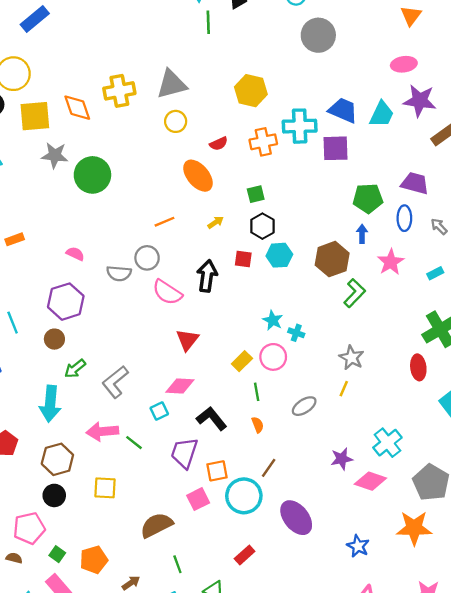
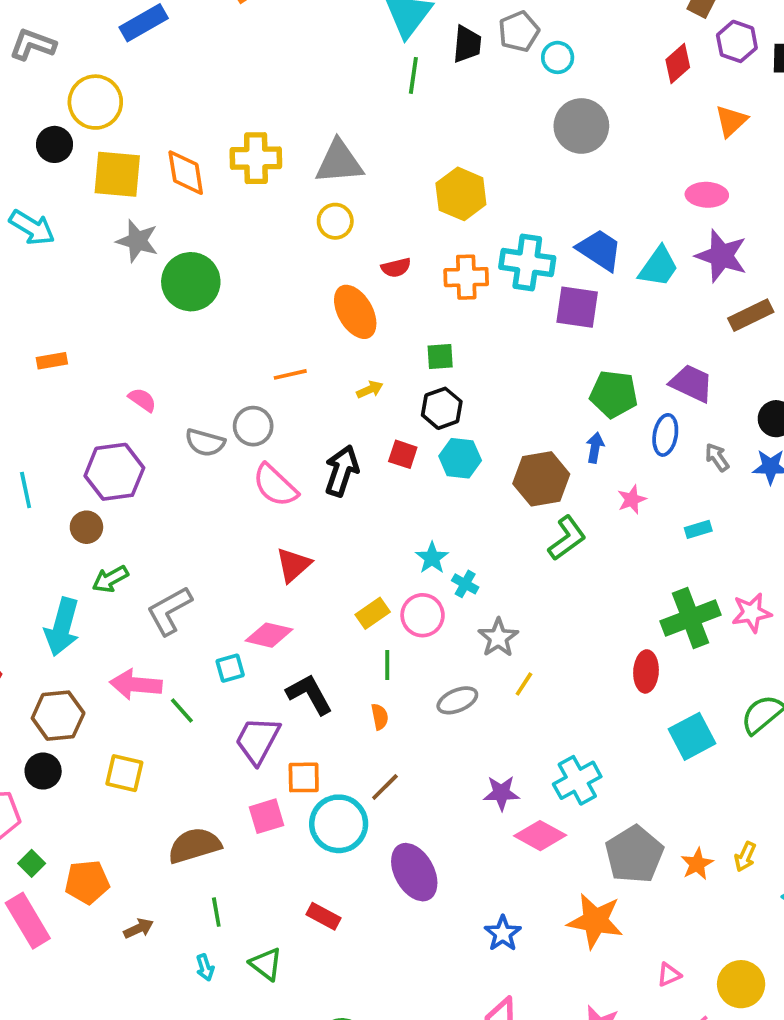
pink star: (391, 262) -> (632, 500), size x0.7
gray star: (351, 358) -> (498, 638), moved
red rectangle: (245, 555) -> (324, 916), turned 60

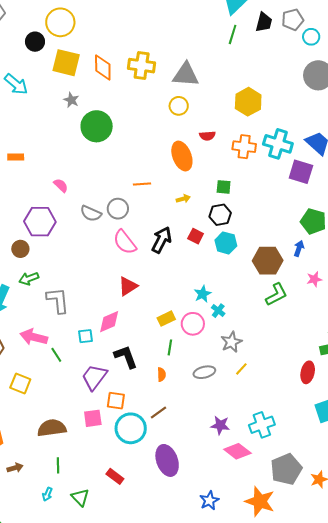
gray star: (137, 241) -> (71, 100), size x0.7
gray L-shape: (169, 611) -> (58, 300), turned 104
pink diamond: (269, 635) -> (109, 322), turned -45
cyan arrow: (205, 968) -> (47, 494), turned 32

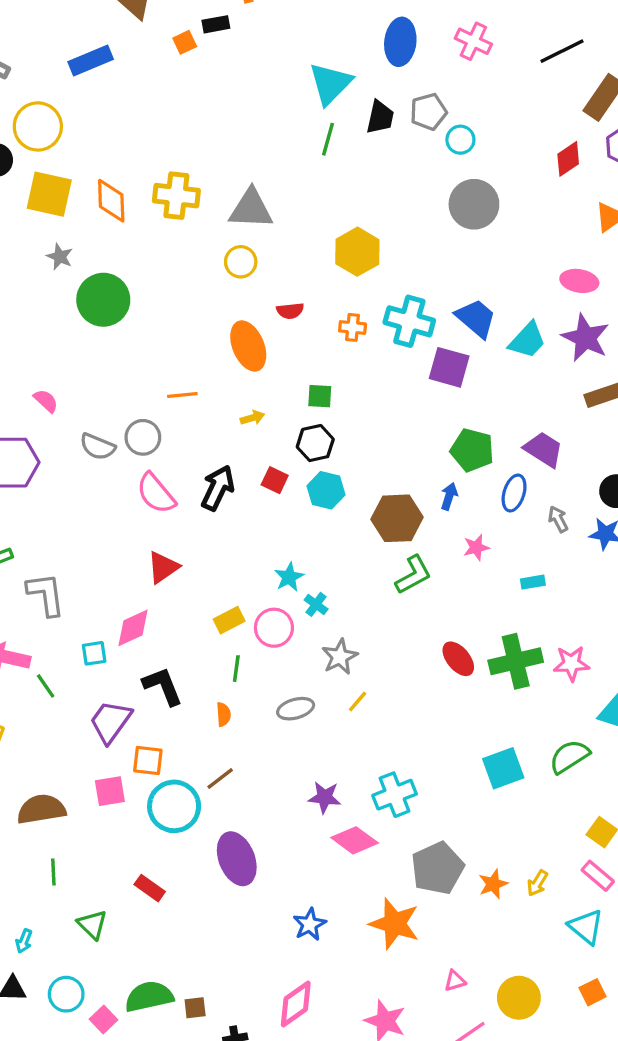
orange cross: (244, 147) -> (353, 327), size x0.7
red ellipse: (308, 372) -> (458, 659), moved, turned -50
cyan arrow: (47, 494) -> (24, 941), moved

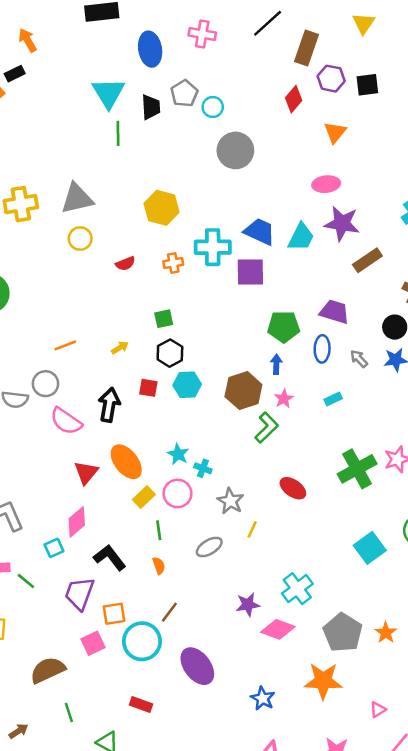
orange ellipse: (248, 346) -> (126, 462), moved
pink star: (476, 547) -> (284, 399), moved
cyan rectangle: (533, 582) -> (333, 399), moved
red ellipse: (458, 659) -> (293, 488), moved

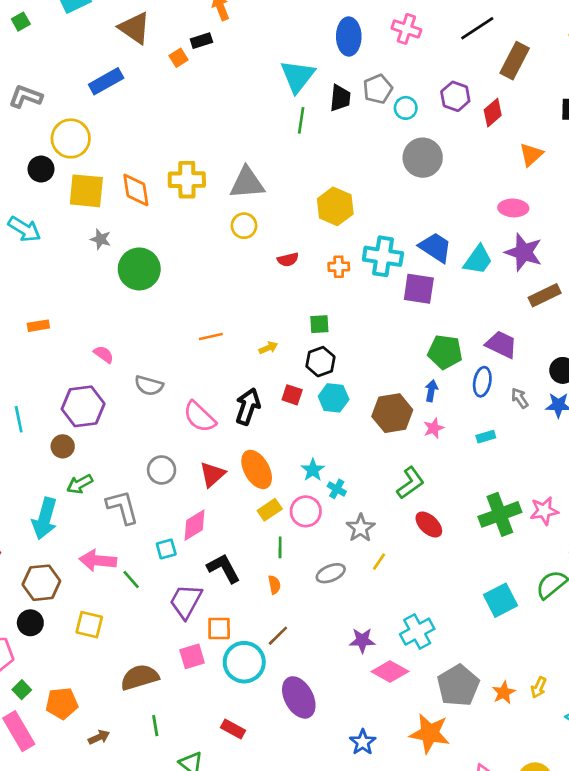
purple hexagon: (331, 79) -> (455, 96), moved
gray circle: (45, 384) -> (162, 470), moved
green L-shape: (267, 428) -> (410, 483), moved

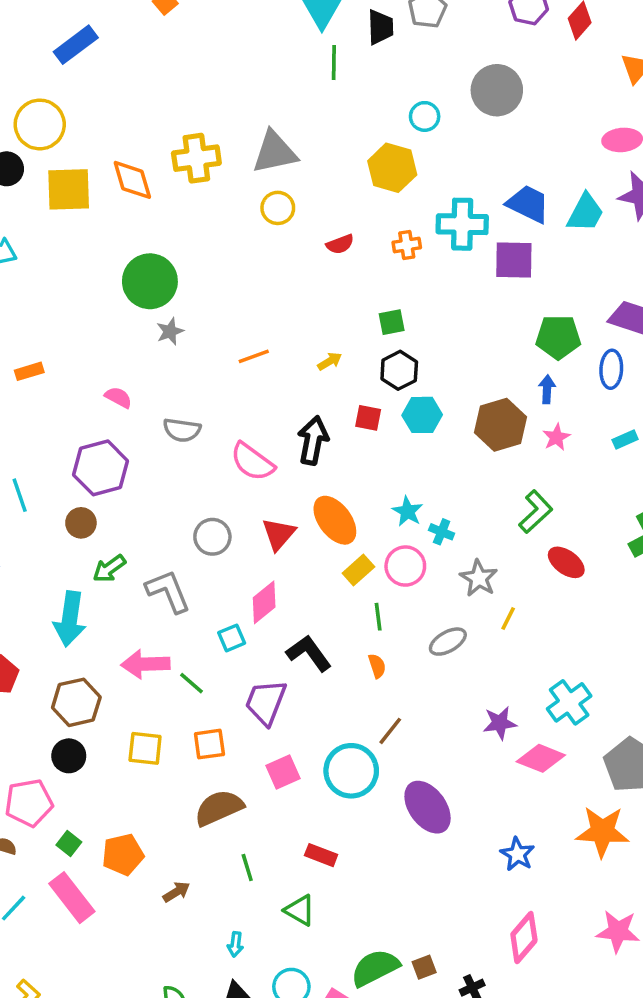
cyan circle: (406, 108) -> (425, 116), moved
gray star: (101, 239) -> (170, 331), moved, turned -30
orange square: (219, 628) -> (209, 744), moved
red rectangle: (233, 729) -> (321, 855), moved

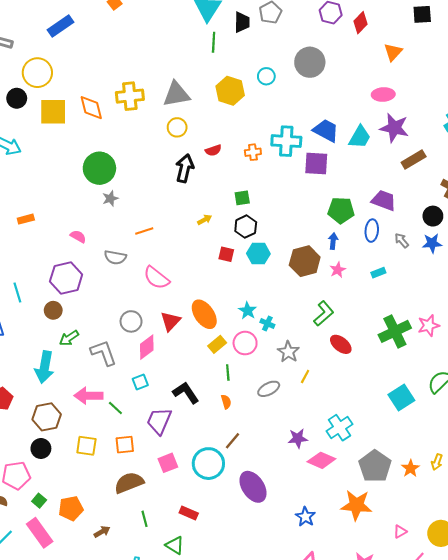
yellow hexagon: (392, 168) -> (230, 91), moved
orange line: (254, 356) -> (144, 231), moved
black arrow: (313, 440) -> (185, 168), moved
pink diamond: (264, 602) -> (147, 347), moved

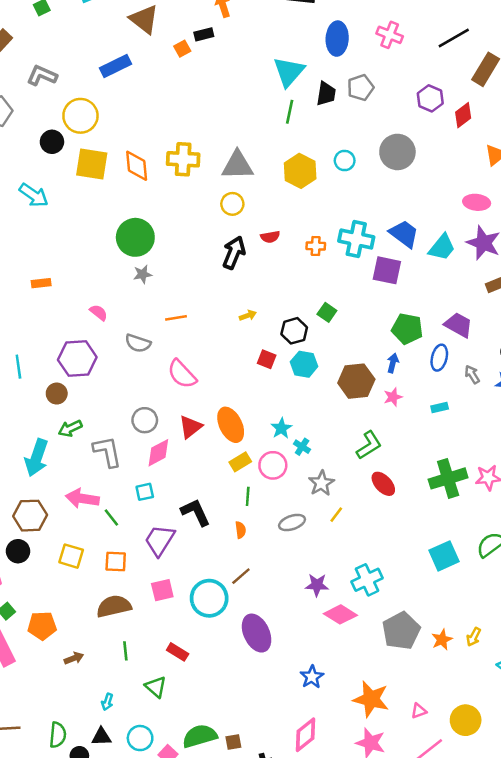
green square: (242, 198) -> (327, 312), moved, turned 35
orange star: (356, 505) -> (371, 699), moved

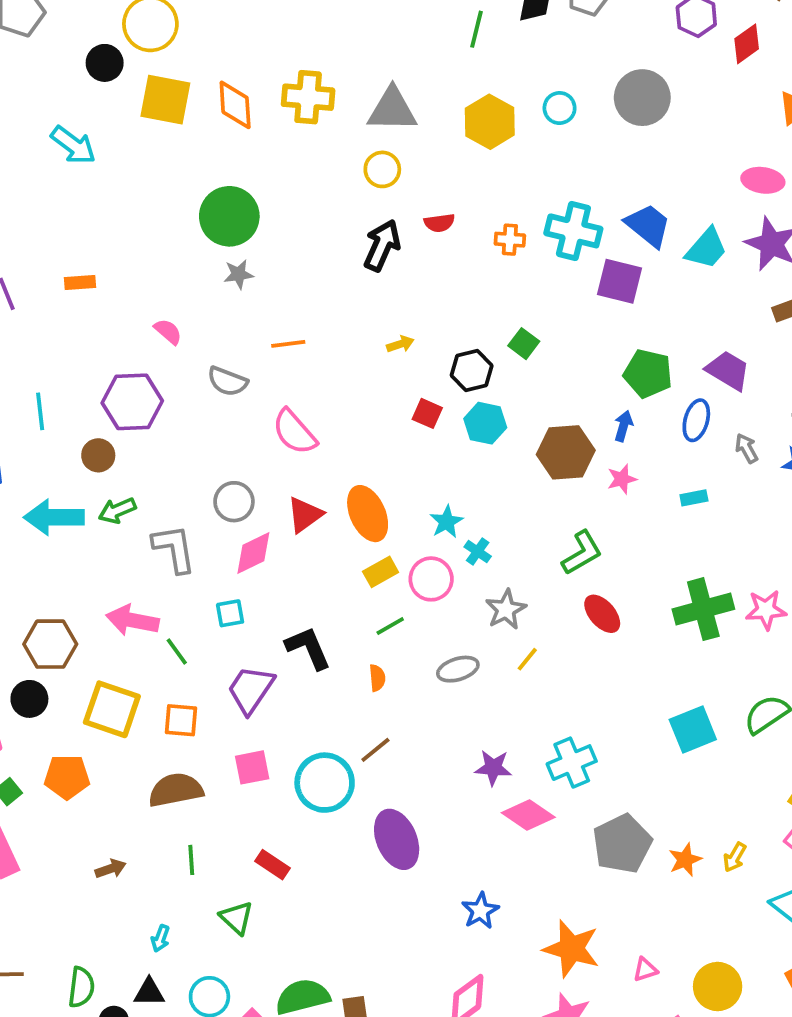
cyan arrow: (37, 458) -> (54, 517), moved, turned 69
green line: (248, 496) -> (390, 626), turned 54
yellow square: (71, 556) -> (112, 709), size x1.4
orange pentagon: (42, 626) -> (67, 777), moved

